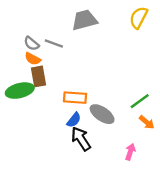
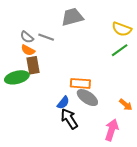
yellow semicircle: (139, 18) -> (122, 29), moved, turned -96
orange rectangle: (75, 98) -> (80, 83), moved
green line: (140, 101) -> (120, 50), moved
pink arrow: (130, 152) -> (112, 130), size x1.5

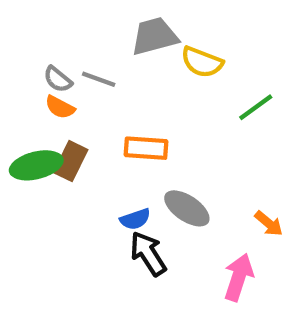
yellow semicircle: (122, 29) -> (202, 62), moved
brown rectangle: (33, 65) -> (71, 161), moved, turned 36
orange rectangle: (80, 83) -> (146, 148), moved
blue semicircle: (63, 103) -> (135, 219), turned 32

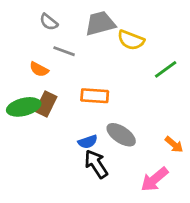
gray semicircle: (58, 79) -> (49, 22), moved
pink arrow: (239, 277) -> (155, 179), turned -148

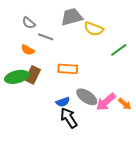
gray semicircle: (49, 22) -> (29, 23), moved
pink arrow: (155, 179) -> (106, 102), moved

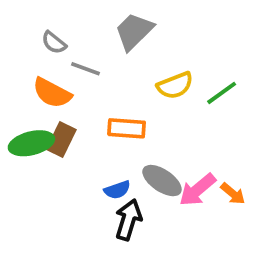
gray trapezoid: (72, 17) -> (134, 31), turned -30
yellow semicircle: (94, 29) -> (175, 85), moved, turned -42
orange semicircle: (28, 50) -> (52, 93), size x1.5
black arrow: (69, 118) -> (128, 220), turned 50

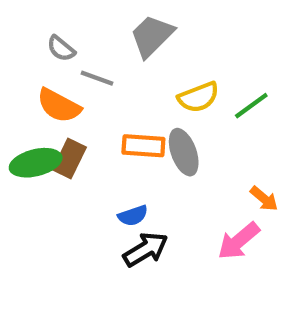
gray ellipse: (162, 181) -> (184, 152), moved, turned 36
pink arrow: (197, 190) -> (239, 241), moved
orange arrow: (233, 194) -> (264, 199), moved
black arrow: (128, 220) -> (146, 249), turned 42

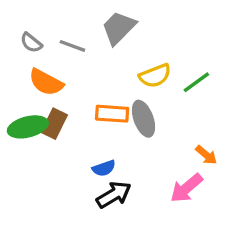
gray semicircle: (61, 49) -> (31, 43), moved
gray line: (97, 78) -> (72, 46), moved

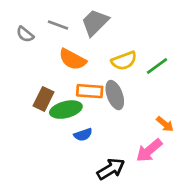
gray line: (72, 46) -> (58, 25), moved
orange semicircle: (46, 82) -> (73, 59), moved
green ellipse: (28, 127) -> (66, 110), moved
black arrow: (114, 195) -> (111, 169), moved

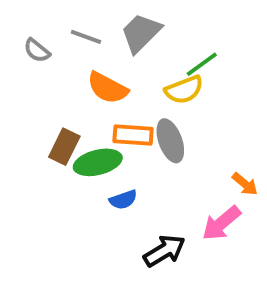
green line: (157, 66) -> (202, 64), moved

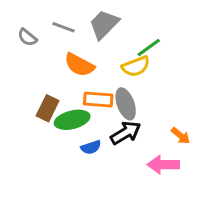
pink arrow: (221, 223) -> (163, 165), turned 40
black arrow: (164, 251) -> (126, 133), moved

